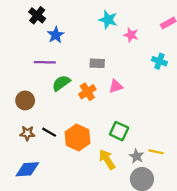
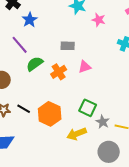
purple line: (45, 62) -> (20, 45), turned 48
gray star: (137, 156) -> (103, 122), moved
yellow arrow: (107, 159) -> (77, 134), turned -78

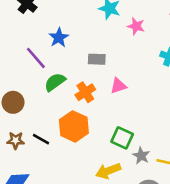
blue star: (30, 20) -> (59, 38), moved
orange hexagon: (50, 114) -> (74, 126), moved

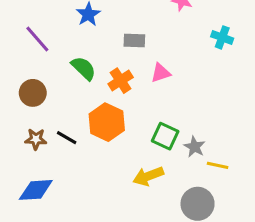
purple line: (36, 58) -> (37, 39), moved
green semicircle: (55, 82) -> (84, 68), turned 80
gray star: (141, 156) -> (194, 147), moved

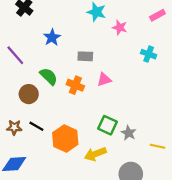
orange cross: (121, 81) -> (75, 85), turned -35
brown circle: (33, 93) -> (29, 94), moved
orange hexagon: (107, 122) -> (65, 138), moved
yellow line: (218, 165) -> (157, 146), moved

